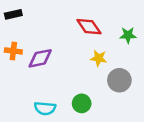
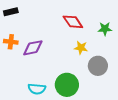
green circle: (82, 103) -> (67, 85), size x1.5

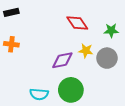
purple diamond: (33, 48) -> (62, 60), moved
gray circle: (98, 66) -> (107, 58), moved

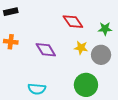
purple diamond: (62, 60) -> (46, 50), moved, turned 70
green circle: (71, 90) -> (86, 85), moved

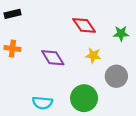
gray circle: (101, 55) -> (116, 76), moved
green circle: (86, 85) -> (84, 98), moved

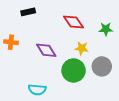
black rectangle: (12, 14) -> (28, 12), moved
green circle: (84, 98) -> (74, 70), moved

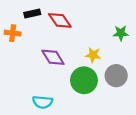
red diamond: (74, 22) -> (60, 20), moved
orange cross: (11, 42) -> (13, 33), moved

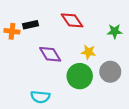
black rectangle: (32, 14) -> (31, 25), moved
red diamond: (60, 20) -> (72, 20), moved

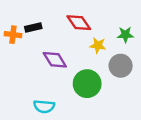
yellow star: (88, 52) -> (98, 45), moved
gray circle: (110, 72) -> (121, 66), moved

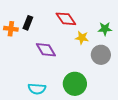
black rectangle: (33, 27) -> (28, 23), turned -56
green circle: (87, 84) -> (75, 84), moved

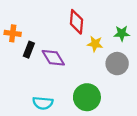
red diamond: (66, 19) -> (76, 22), turned 40
black rectangle: (28, 23) -> (29, 50), moved

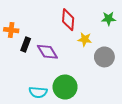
green star: (122, 33) -> (109, 19), moved
green circle: (87, 97) -> (65, 87), moved

